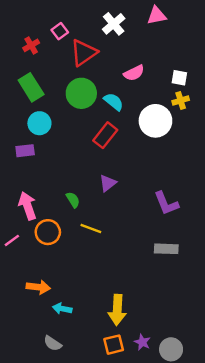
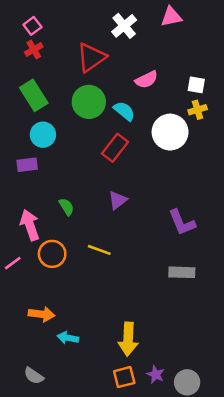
pink square: (60, 31) -> (32, 26), moved
green semicircle: (73, 200) -> (67, 207), moved
gray semicircle: (53, 343) -> (34, 376), moved

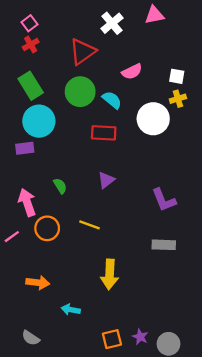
cyan circle: (43, 135) -> (39, 121), size x1.4
red rectangle: (115, 148) -> (104, 133), turned 55
cyan arrow: (68, 338) -> (71, 310), moved
yellow arrow: (128, 339) -> (110, 274), moved

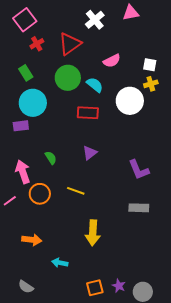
pink square: (29, 23) -> (25, 20), size x1.6
red cross: (31, 44) -> (37, 44), moved
green rectangle: (31, 86) -> (26, 73), size x0.7

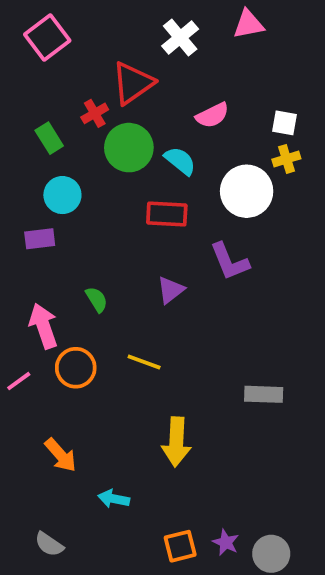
red cross: (37, 44) -> (95, 113), moved
cyan circle: (33, 103) -> (62, 195), size x0.7
purple L-shape: (139, 170) -> (229, 261), moved
orange arrow: (32, 240) -> (61, 455), turned 42

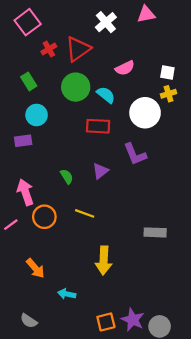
red cross: (95, 113) -> (49, 49), moved
green semicircle: (97, 299) -> (67, 177), moved
purple star: (226, 542) -> (133, 320), size x1.5

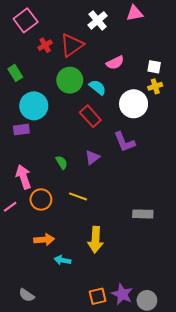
green rectangle: (29, 81) -> (15, 73), moved
cyan circle: (37, 115) -> (34, 106), size x1.4
red rectangle: (98, 126) -> (90, 116), turned 45
orange arrow: (35, 268) -> (44, 240), moved, turned -54
cyan arrow: (67, 294) -> (63, 260), moved

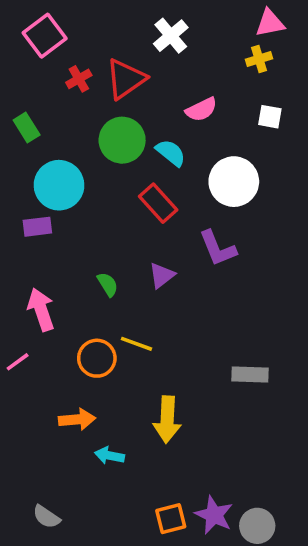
pink triangle: (135, 13) -> (270, 23), moved
yellow cross: (155, 86) -> (259, 59), moved
orange circle: (41, 200) -> (97, 358), moved

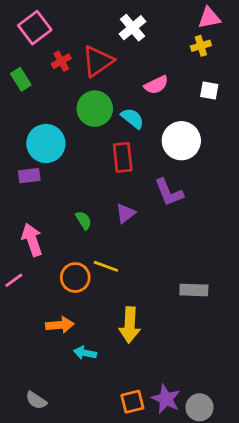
green rectangle: (27, 128) -> (21, 79), moved
red rectangle: (158, 203) -> (123, 157), turned 36

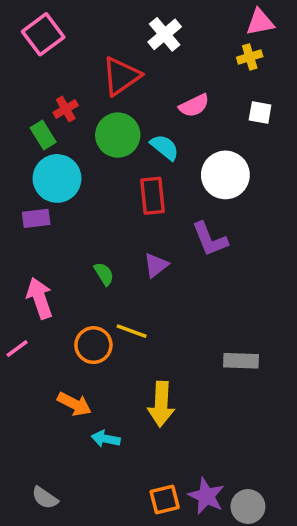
red cross: (61, 61) -> (66, 109), moved
green rectangle: (21, 79) -> (43, 135), moved
orange arrow: (60, 325) -> (74, 404), turned 32

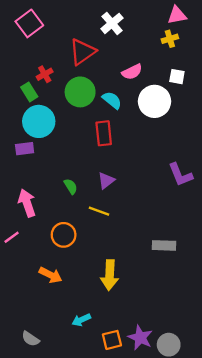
white circle: (225, 175) -> (154, 101), moved
purple L-shape: (210, 239) -> (180, 175), moved
yellow line: (132, 331) -> (99, 211), moved
cyan arrow: (106, 439) -> (81, 320), moved, turned -36

